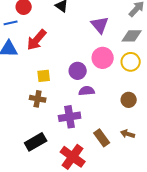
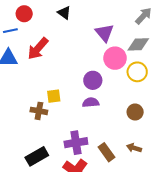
pink circle: (103, 58) -> (115, 58), moved
purple circle: (78, 71) -> (93, 80), moved
yellow square: (44, 76) -> (54, 96), moved
purple cross: (70, 117) -> (76, 143), moved

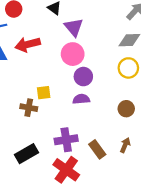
purple triangle: (104, 33) -> (74, 27), moved
red arrow: (38, 49) -> (28, 44), turned 35
pink circle: (115, 58) -> (73, 54), moved
brown arrow: (134, 148) -> (125, 145), turned 96

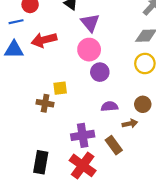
purple semicircle: (81, 99) -> (109, 106), moved
brown arrow: (125, 145) -> (130, 124), moved, turned 56
black rectangle: (27, 154) -> (41, 162), moved, turned -50

